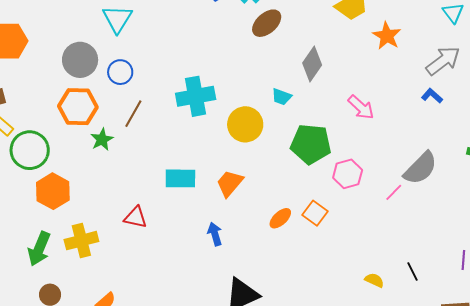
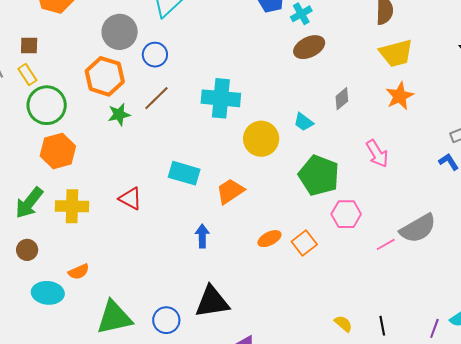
orange star: (387, 36) -> (400, 96), moved
gray diamond: (312, 64) -> (342, 99), size x0.7

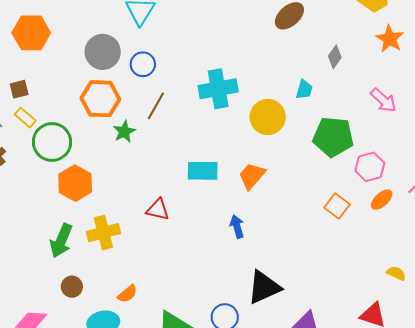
cyan trapezoid: (304, 122) -> (304, 90), turned -95
orange ellipse: (269, 239) -> (382, 200), moved

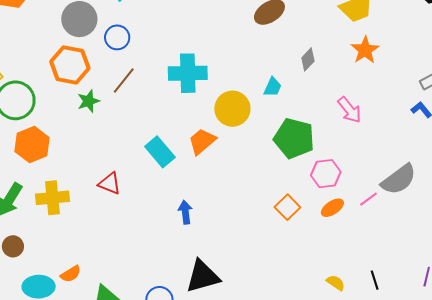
cyan rectangle: (203, 171) -> (160, 152), turned 40
orange trapezoid: (252, 176) -> (202, 141), moved
orange semicircle: (127, 294) -> (71, 274), moved

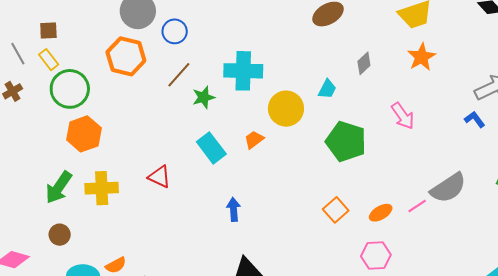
green star: (88, 101) -> (204, 97), moved
orange trapezoid: (202, 141) -> (254, 140), size x0.7
pink hexagon: (326, 174) -> (376, 255), moved

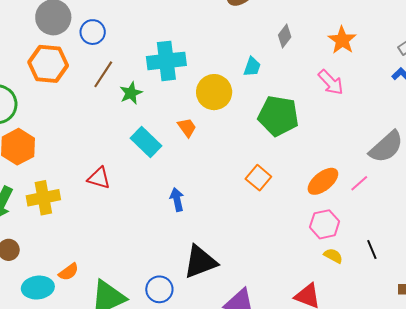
orange star: (421, 57) -> (342, 40), moved
orange trapezoid: (254, 140) -> (187, 127), turned 100
pink line: (417, 206) -> (359, 183), moved
orange square: (336, 210) -> (258, 178), moved
orange ellipse: (381, 213) -> (323, 181), size x1.4

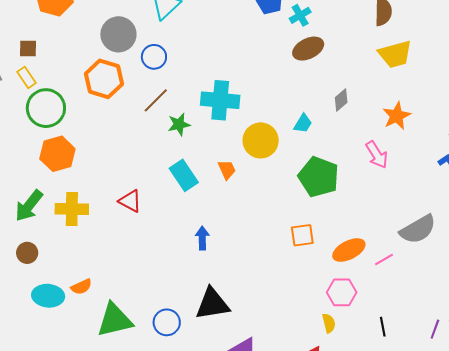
orange square: (258, 178) -> (302, 235), moved, turned 30
yellow semicircle: (333, 256) -> (329, 323), moved, turned 36

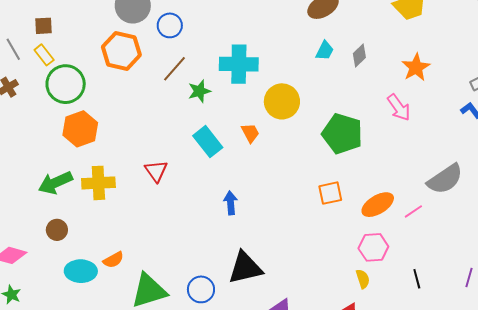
cyan trapezoid: (303, 123) -> (325, 51), moved
red triangle: (130, 201) -> (156, 171), turned 30
green arrow: (29, 206) -> (55, 183), turned 32

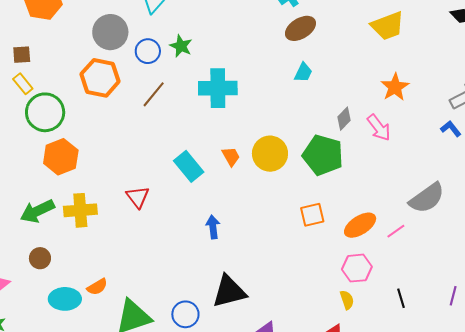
gray diamond: (359, 55) -> (344, 119), moved
green star: (199, 91) -> (181, 46), moved, turned -30
yellow circle: (282, 101) -> (270, 154), moved

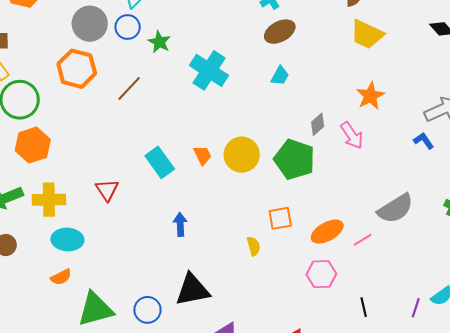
yellow trapezoid: (388, 26) -> (367, 34), turned 42
blue circle: (148, 51) -> (128, 27), moved
cyan cross: (218, 88) -> (209, 70), moved, turned 30
cyan ellipse: (65, 299) -> (67, 240), moved
yellow semicircle: (347, 300) -> (254, 246), moved

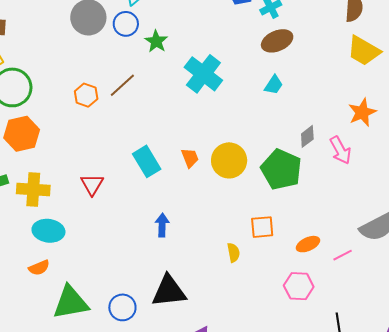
orange hexagon: (77, 69) -> (86, 95), moved, size x0.6
orange ellipse: (327, 232) -> (308, 244), size x0.7

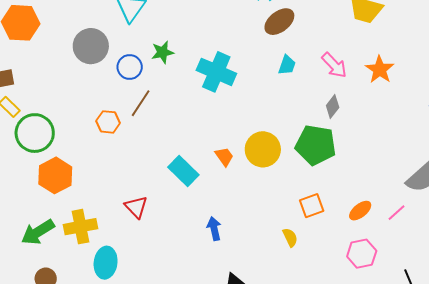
blue circle: (126, 24) -> (130, 67), moved
green star: (156, 41) -> (163, 52), turned -30
pink arrow: (340, 150) -> (334, 65), moved
cyan ellipse: (48, 231) -> (106, 263), turned -76

